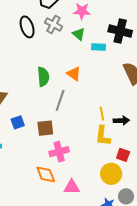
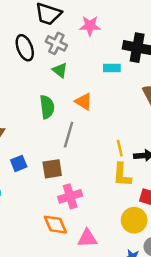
green triangle: (79, 34) -> (60, 70), moved

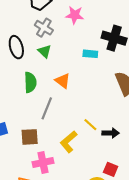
black ellipse: (25, 48) -> (16, 47), moved
yellow line: (120, 148) -> (90, 125), turned -40
yellow L-shape: (122, 175) -> (69, 142), moved, turned 40

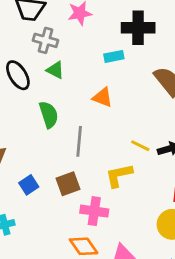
orange triangle: (63, 81) -> (103, 97), moved
yellow L-shape: (69, 142) -> (119, 175), turned 45
pink cross: (43, 163) -> (94, 211), turned 36

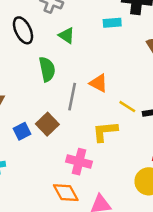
green triangle: (55, 70) -> (67, 35), moved
orange triangle: (103, 97) -> (99, 83), moved
brown square: (68, 184) -> (47, 124), moved, turned -30

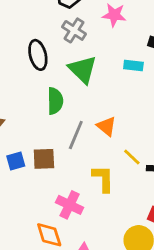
green triangle: (67, 35) -> (83, 69), size x1.6
brown square: (47, 124) -> (44, 159), turned 30
yellow L-shape: (105, 131) -> (103, 179), turned 84

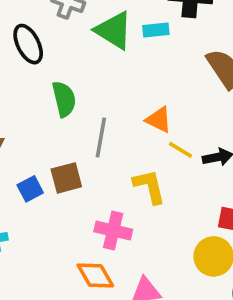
green triangle: (83, 69) -> (114, 30), moved
orange triangle: (106, 126) -> (159, 120), moved

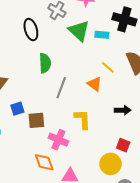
yellow line: (181, 150) -> (108, 67), moved
brown square: (66, 178) -> (36, 120), moved

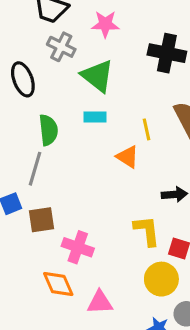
cyan rectangle: (102, 35) -> (95, 117), moved
yellow line: (108, 67) -> (147, 129), turned 40
gray line: (61, 88) -> (35, 169), moved
yellow L-shape: (83, 119) -> (147, 231), moved

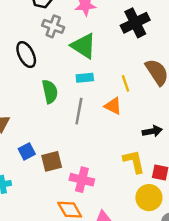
black cross: (167, 53) -> (135, 23), turned -32
gray line: (35, 169) -> (79, 111), moved

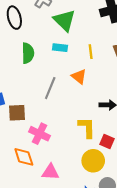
yellow line: (126, 83) -> (91, 52), moved
gray line: (79, 111) -> (50, 88), moved

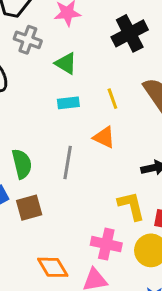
green triangle: (64, 20) -> (66, 63), size x0.7
green semicircle: (28, 53) -> (22, 164), moved
pink cross: (39, 134) -> (106, 244), moved

